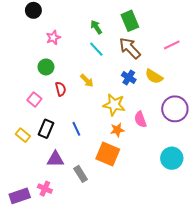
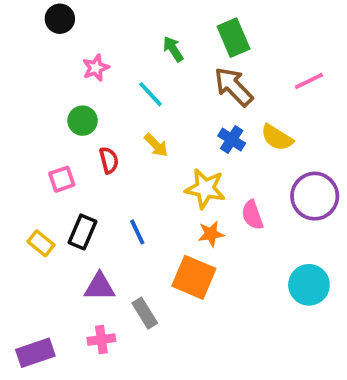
cyan line: (96, 49) -> (150, 94), moved
pink square: (34, 99) -> (62, 179), turned 32
pink cross: (45, 189) -> (101, 340), moved, turned -32

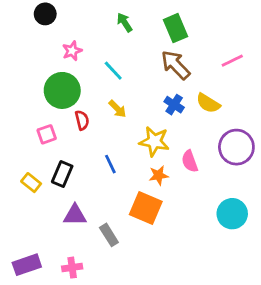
green arrow: (173, 49) -> (125, 22), moved
green circle: (83, 121) -> (62, 90), size x1.6
blue line: (137, 232) -> (110, 164), moved
pink cross: (101, 340) -> (72, 268), moved

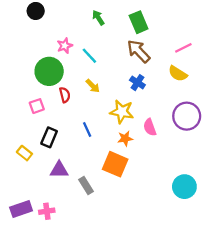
pink star: (72, 51) -> (65, 46), moved
yellow semicircle: (208, 103) -> (178, 74), moved
yellow rectangle: (31, 183) -> (24, 153), moved
cyan circle: (232, 214) -> (184, 187), moved
pink cross: (72, 268) -> (47, 211), moved

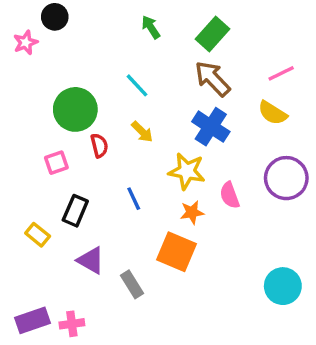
green rectangle: (139, 22) -> (213, 34), turned 65
pink star: (65, 46) -> (26, 43), moved
blue cross: (137, 83) -> (211, 127), size x1.5
purple triangle: (59, 170) -> (91, 260), turned 30

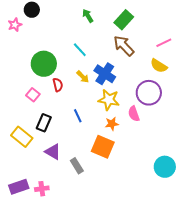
blue cross: (211, 127) -> (105, 74), moved
pink square: (56, 163) -> (33, 95), turned -32
purple circle: (286, 178) -> (149, 93), moved
yellow rectangle: (38, 235) -> (22, 137), size x1.5

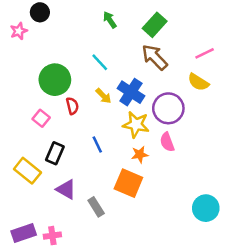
purple circle: (149, 93) -> (168, 108), moved

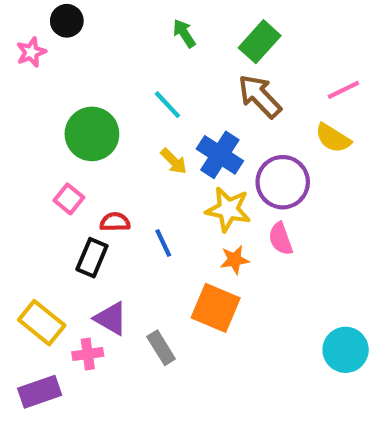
red semicircle: (72, 106) -> (115, 222), moved, turned -77
yellow rectangle: (27, 171) -> (42, 323), moved
pink cross: (52, 236) -> (88, 354), moved

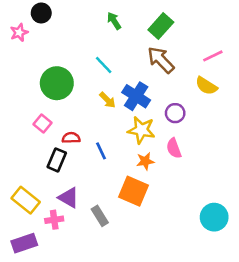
purple circle: (283, 182) -> (175, 113), size x0.6

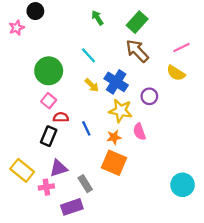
pink square: (43, 124) -> (49, 101), moved
pink semicircle: (174, 148) -> (139, 132), moved
orange star: (145, 161) -> (114, 137), moved
purple triangle: (69, 198) -> (59, 168), turned -48
purple rectangle: (24, 243) -> (72, 207), moved

